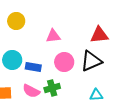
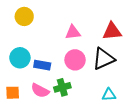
pink triangle: (53, 36) -> (73, 32), moved

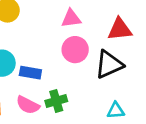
pink triangle: (73, 32) -> (71, 18), moved
pink circle: (75, 60) -> (75, 50), moved

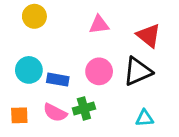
red triangle: (120, 29) -> (149, 36), turned 45
pink circle: (75, 50) -> (99, 71), moved

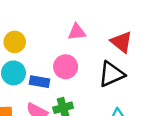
yellow circle: (34, 16) -> (15, 42), moved
pink circle: (99, 71) -> (66, 67), moved

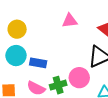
pink circle: (66, 67) -> (79, 78), moved

